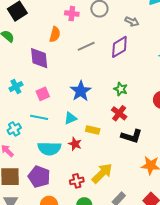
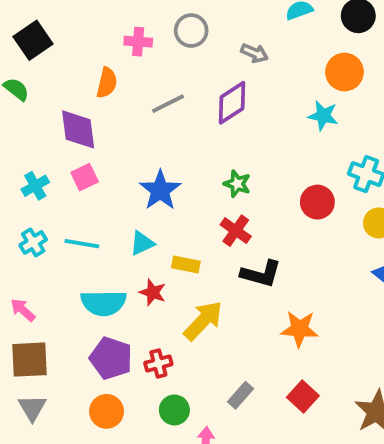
pink square: (43, 94) -> (85, 177), moved
cyan cross: (14, 129) -> (33, 242), moved
yellow arrow: (102, 173) -> (203, 321), moved
purple pentagon: (39, 177) -> (111, 358), moved

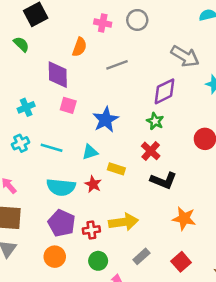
gray arrow: (254, 53) -> (185, 56), moved, size x1.6
purple diamond: (232, 103) -> (165, 91), moved
pink square: (85, 177) -> (68, 105), moved, turned 35
yellow arrow: (203, 321) -> (123, 222), moved, turned 32

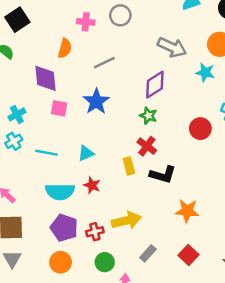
blue star: (106, 120) -> (96, 101), moved
cyan cross: (21, 143) -> (14, 141), moved
yellow rectangle: (116, 169) -> (129, 166), moved, turned 63

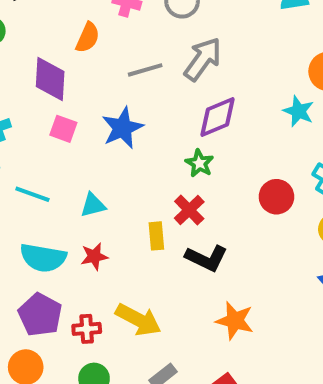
gray arrow: (172, 47) -> (203, 59), moved, turned -88
red star: (92, 185) -> (94, 256), turned 30
yellow arrow: (126, 221) -> (138, 320), turned 32

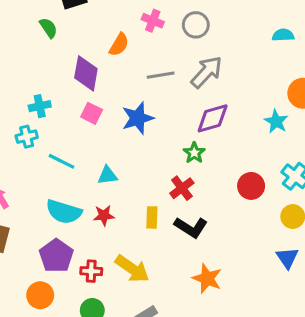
yellow rectangle: (156, 236) -> (152, 217), moved

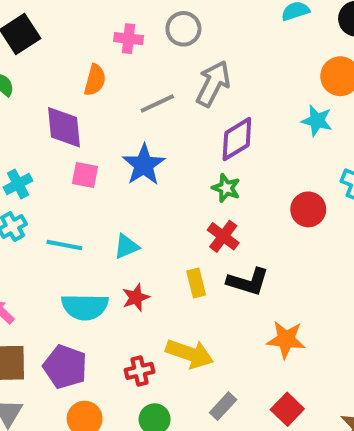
purple pentagon: (56, 256) -> (65, 367), moved

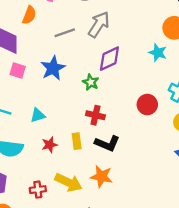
green star: (226, 188) -> (91, 82), moved
red cross: (223, 236) -> (95, 115), turned -30
red star: (136, 297) -> (50, 145), moved
orange star: (286, 340) -> (101, 176), moved

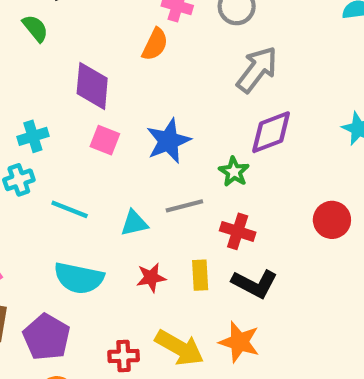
orange semicircle: (29, 15) -> (155, 44), moved
gray line: (65, 33) -> (184, 206), moved

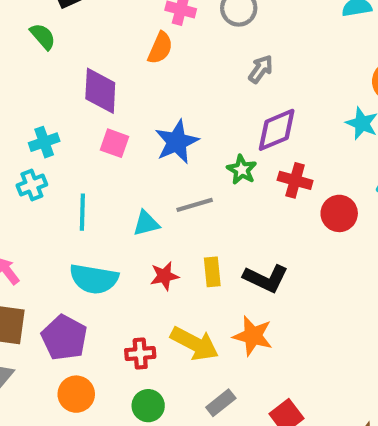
gray arrow: (257, 69) -> (261, 69), size x0.6
cyan line: (70, 209) -> (82, 212), turned 72
red cross: (238, 231) -> (295, 180), moved

